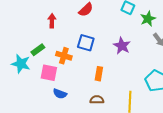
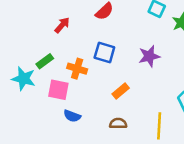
red arrow: (52, 21) -> (62, 25), turned 40
purple star: (122, 46) -> (149, 56), turned 30
orange rectangle: (99, 74) -> (121, 91), turned 40

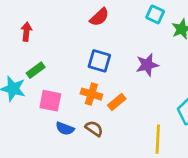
red arrow: (62, 25) -> (26, 32), moved, turned -35
orange cross: (77, 69) -> (91, 94), moved
brown semicircle: (118, 123) -> (94, 129), moved, turned 35

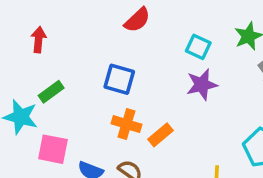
cyan square: (155, 14) -> (198, 47), moved
blue square: (99, 61) -> (119, 79), moved
pink square: (50, 101) -> (53, 149), moved

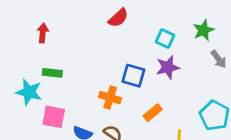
blue square: (119, 79) -> (133, 76), moved
green rectangle: (51, 92) -> (52, 73), turned 42
orange rectangle: (161, 135) -> (153, 113), moved

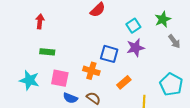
cyan square: (165, 38) -> (133, 26), turned 32
cyan star: (29, 92) -> (29, 80), moved
pink square: (54, 117) -> (60, 78), moved

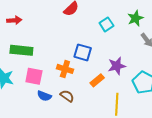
red arrow: (40, 21) -> (14, 20), turned 80
purple star: (135, 48) -> (117, 66), moved
green rectangle: (47, 52) -> (21, 50), size x1.5

